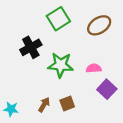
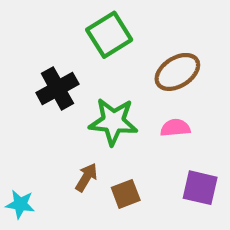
brown ellipse: (99, 25) -> (177, 72), moved
purple square: (107, 89) -> (200, 188), moved, turned -30
brown arrow: (44, 105) -> (86, 177), moved

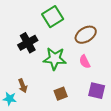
pink semicircle: (175, 128) -> (85, 62), turned -112
brown arrow: (86, 177) -> (23, 86), moved, turned 128

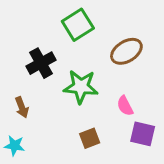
pink semicircle: (85, 62) -> (125, 106), moved
brown arrow: (23, 86) -> (22, 107), moved

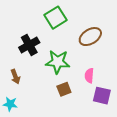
pink semicircle: (125, 106) -> (89, 76), turned 32
brown square: (90, 138) -> (64, 89), moved

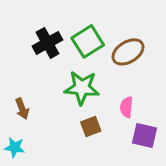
green square: (56, 18) -> (88, 41), moved
black cross: (29, 45) -> (47, 43), moved

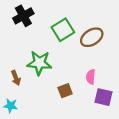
black cross: (47, 43) -> (23, 16), moved
green star: (82, 88) -> (39, 63), moved

